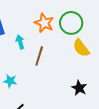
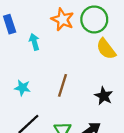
brown line: (39, 56) -> (63, 85), moved

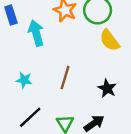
cyan arrow: (34, 42) -> (36, 33), size x1.5

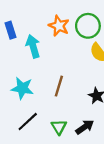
cyan star: (24, 80) -> (22, 88), size x1.5

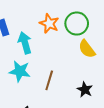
cyan star: (22, 88) -> (20, 71), moved

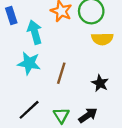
yellow semicircle: (87, 49) -> (102, 39), turned -54

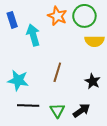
cyan star: (29, 63) -> (18, 80), moved
black line: (29, 110) -> (28, 105), turned 45

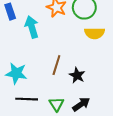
black star: (93, 81) -> (77, 75), moved

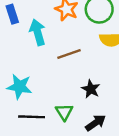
brown line: (56, 65) -> (69, 54), moved, turned 54
green triangle: (56, 104) -> (64, 112), moved

